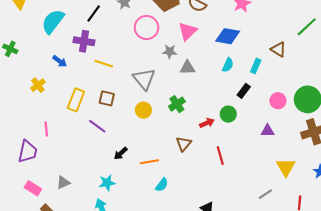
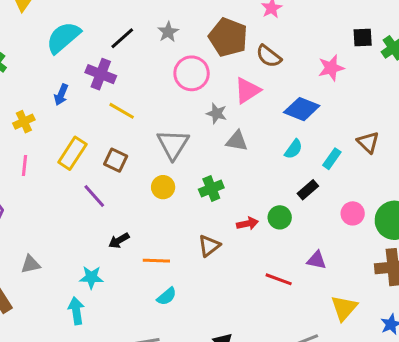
blue arrow: (60, 61) -> (61, 95), turned 64
pink line: (46, 129) -> (24, 165), moved
purple triangle: (268, 131) -> (317, 260), moved
red line: (220, 156) -> (279, 279), moved, turned -66

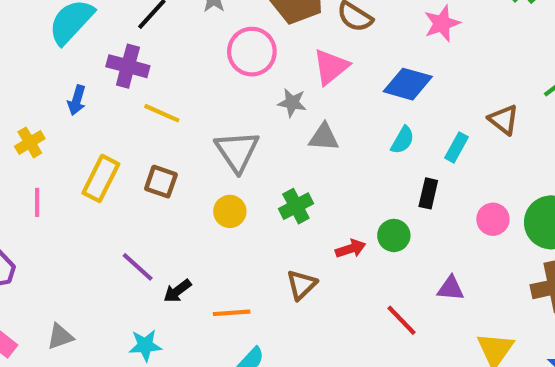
black rectangle: (308, 190) -> (428, 193), turned -30
purple line: (94, 196) -> (138, 267), moved
red line: (279, 279) -> (402, 320), turned 32

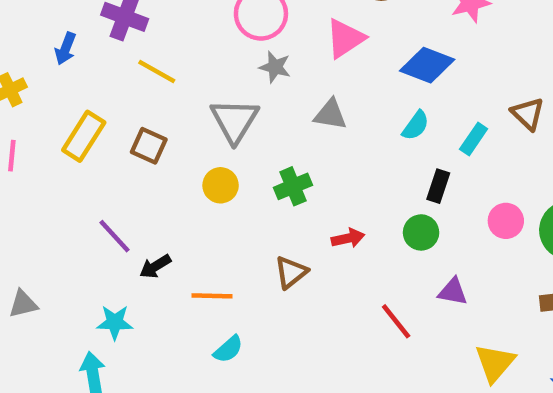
gray star: (292, 103) -> (275, 67), moved
green circle: (394, 235) -> (421, 232), moved

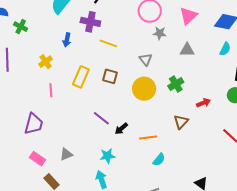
gray triangle: (235, 121) -> (146, 59), size x0.6
yellow circle: (221, 185) -> (144, 89), size x1.5

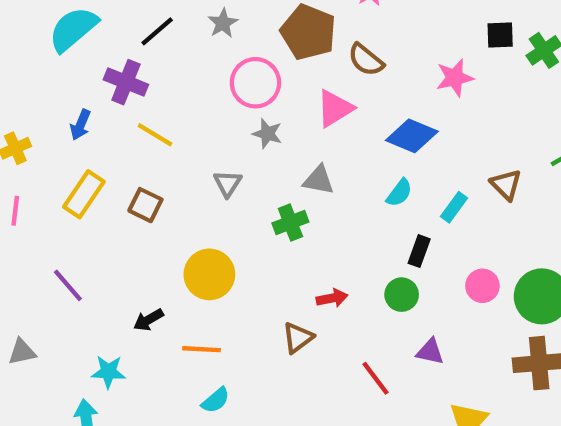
blue arrow: (67, 40) -> (80, 125), moved
green cross: (176, 84) -> (290, 222), moved
yellow circle: (144, 89) -> (209, 274), moved
purple line: (101, 118) -> (68, 285), moved
brown triangle: (181, 122) -> (298, 338), moved

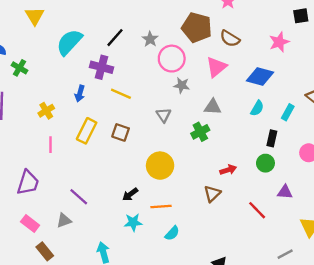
gray star: (223, 23) -> (150, 39), moved
purple line: (68, 285) -> (79, 197), moved
cyan star: (108, 372) -> (133, 222), moved

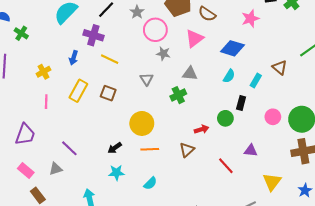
green circle: (265, 163) -> (225, 118), moved
orange line: (161, 207) -> (150, 149), moved

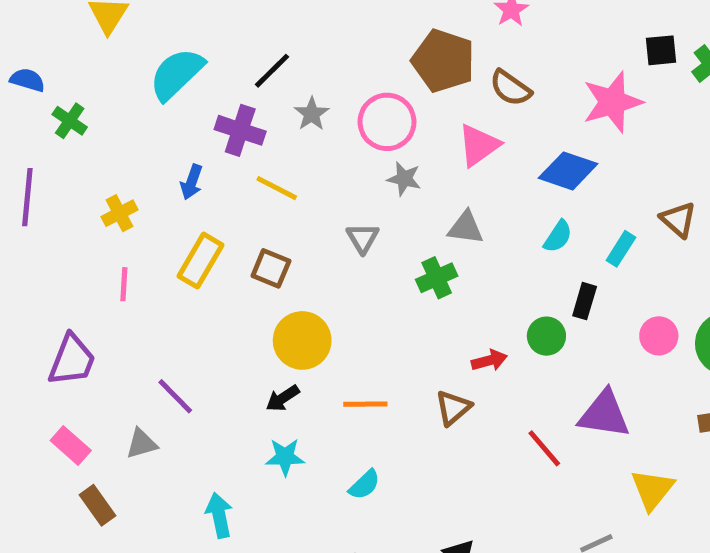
gray star: (137, 12) -> (312, 114), moved
pink star: (250, 19) -> (612, 102), size x1.4
yellow circle: (142, 123) -> (302, 340), moved
purple triangle: (251, 151) -> (604, 414), size x1.6

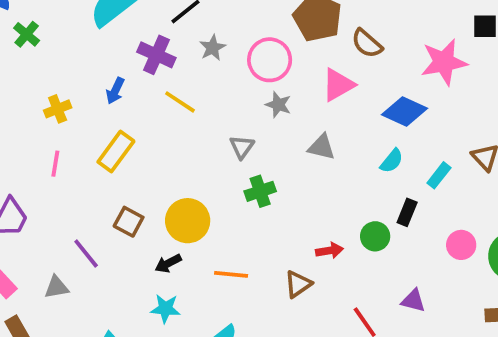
brown square: (271, 268) -> (129, 222), moved
green cross: (437, 278) -> (260, 191), moved
purple triangle: (604, 414) -> (413, 301), size x0.6

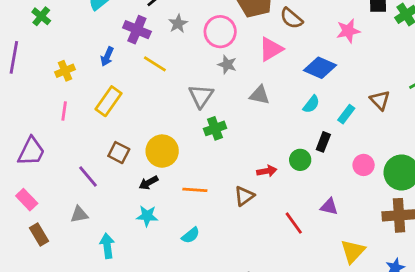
pink star: (444, 62) -> (348, 31), size x0.7
gray triangle: (242, 147) -> (201, 96), size x1.4
gray triangle: (57, 287) -> (79, 214), moved

